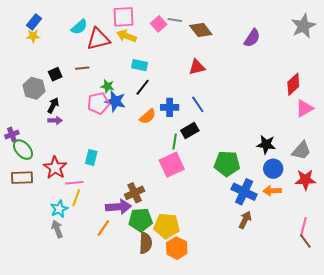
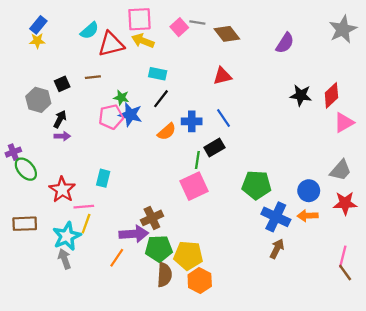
black star: (266, 145) -> (301, 95), moved
brown rectangle: (22, 178) -> (25, 224), moved
cyan star: (59, 209) -> (67, 236), size x1.4

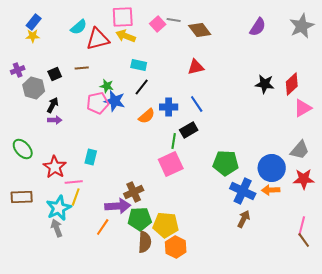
purple semicircle: (285, 43) -> (258, 27), moved
purple cross: (13, 152) -> (18, 70), moved
blue circle: (309, 191) -> (272, 168), size x1.4

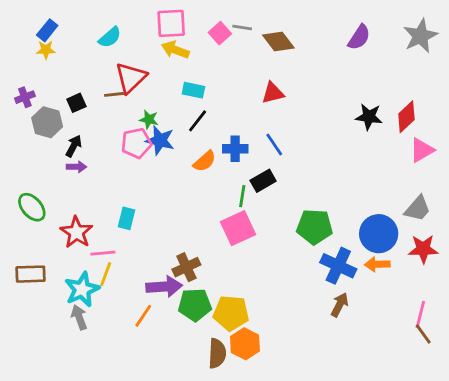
red triangle: (98, 39) -> (131, 78), moved, turned -30
brown semicircle: (145, 242) -> (217, 353), moved

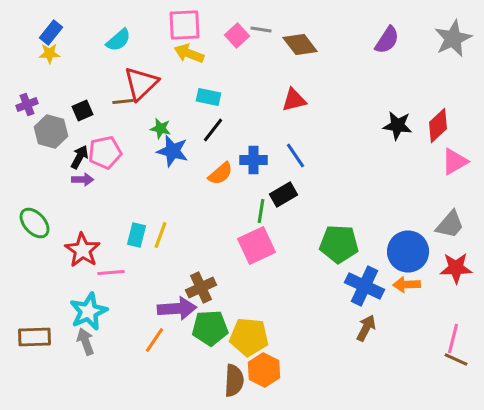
pink pentagon: (136, 143) -> (105, 152), moved
brown rectangle: (30, 274) -> (35, 337), moved
yellow line: (106, 274) -> (161, 235), moved
brown line: (423, 334) -> (456, 360), turned -30

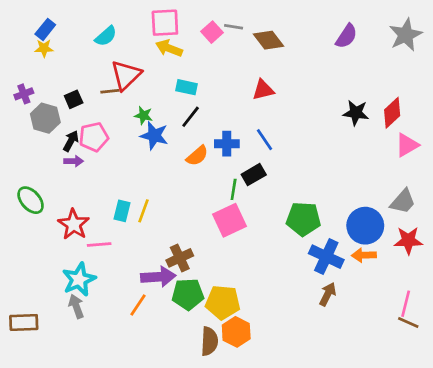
brown rectangle: (35, 337) -> (24, 322), moved

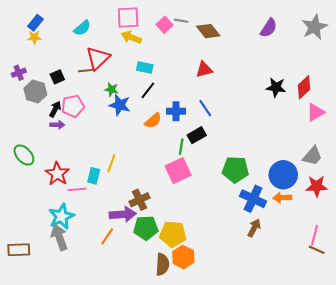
cyan rectangle: (122, 211) -> (94, 176), moved
gray arrow: (76, 306) -> (59, 237), size x1.4

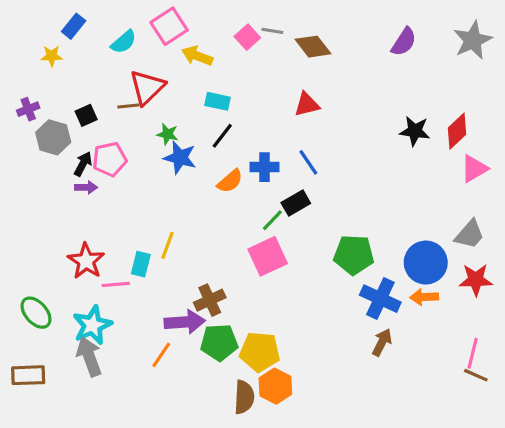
pink square: (128, 18) -> (169, 26), moved, turned -30
blue rectangle: (35, 23) -> (74, 26), moved
green line: (181, 147) -> (272, 220), turned 35
green ellipse: (24, 155) -> (36, 313), moved

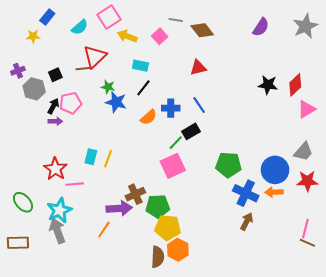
pink square: (247, 37) -> (160, 36), moved
cyan rectangle: (141, 264) -> (91, 157), moved
green pentagon: (219, 342) -> (158, 206), moved

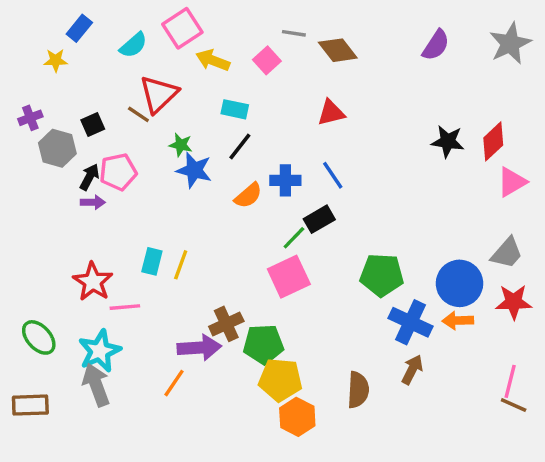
brown line: (83, 69) -> (138, 114), turned 40
brown semicircle: (158, 257) -> (358, 390), moved

